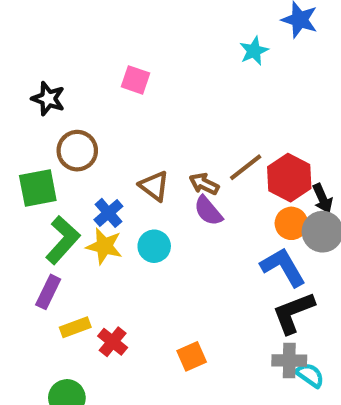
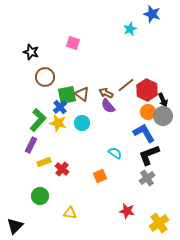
green square: (38, 188) -> (67, 95), moved
gray cross: (289, 360) -> (147, 178), turned -35
cyan semicircle: (310, 375) -> (115, 153), moved

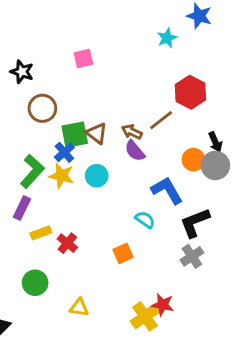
pink square: (73, 43) -> (83, 58), turned -32
red hexagon: (147, 90) -> (190, 92), moved
blue L-shape: (144, 133) -> (167, 190), moved
yellow cross: (159, 223) -> (145, 316), moved

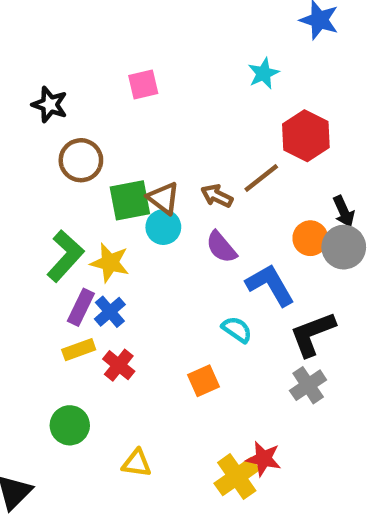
cyan star: (167, 38) -> (264, 73), moved
purple semicircle: (135, 151) -> (221, 247), moved
blue cross: (64, 152) -> (110, 312), moved
cyan circle: (97, 176) -> (163, 227), moved
purple rectangle: (22, 208) -> (81, 307), moved

